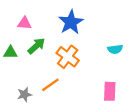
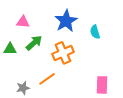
cyan semicircle: (115, 49) -> (95, 32), moved, turned 80
orange cross: (68, 57) -> (63, 53), turned 30

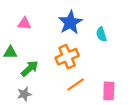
green arrow: (34, 43) -> (30, 68), moved
orange line: (47, 79) -> (76, 85), moved

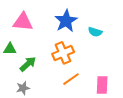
pink triangle: (24, 24) -> (23, 22), size x1.5
cyan semicircle: (101, 34) -> (95, 32), turned -56

